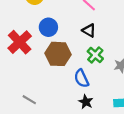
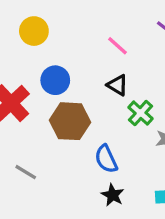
green cross: (95, 55) -> (141, 113), moved
gray line: (29, 100) -> (26, 172), moved

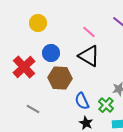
black triangle: (118, 85) -> (89, 56), size x1.6
green cross: (141, 113) -> (106, 105), moved

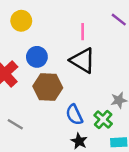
pink line: (89, 32) -> (83, 32), turned 48

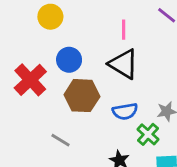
blue semicircle: (74, 115) -> (125, 111), moved, turned -75
gray line: (15, 124) -> (60, 140), moved

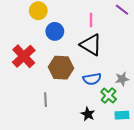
blue circle: (69, 60) -> (55, 31), moved
gray line: (60, 140) -> (45, 100), turned 56

